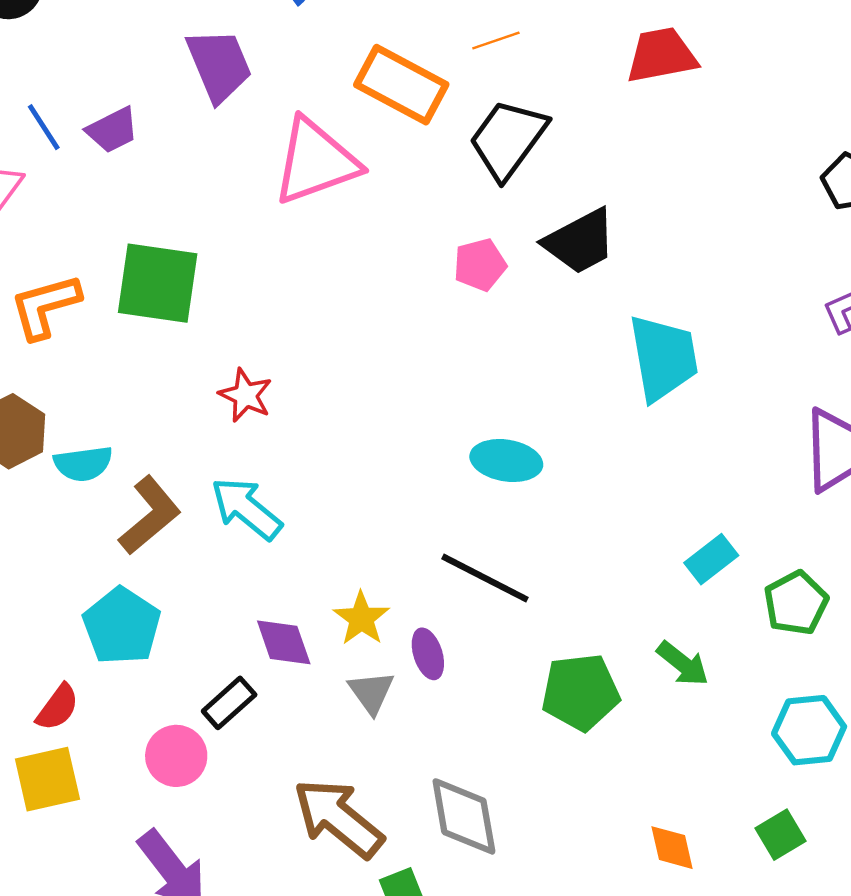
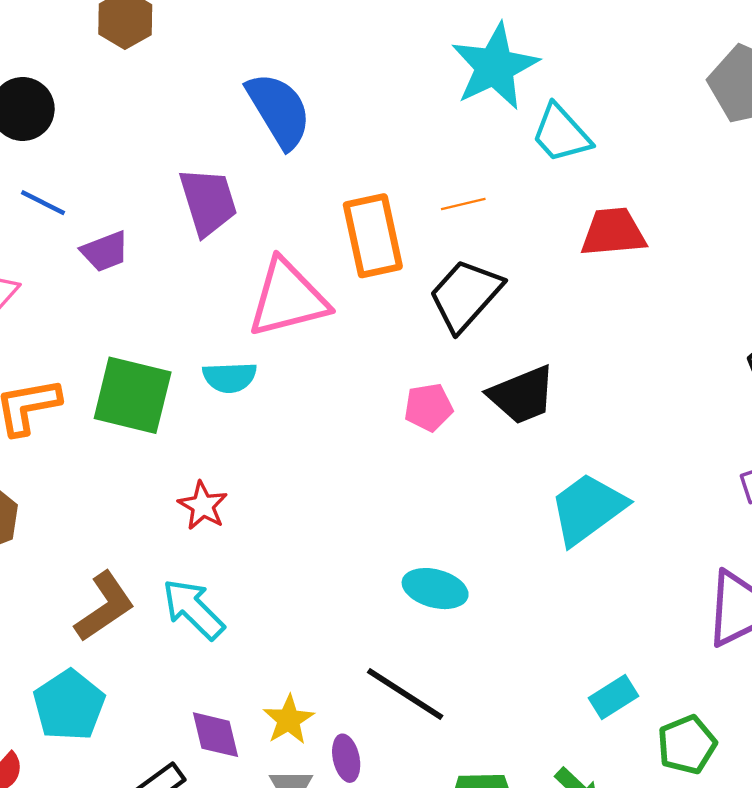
orange rectangle: (401, 85) -> (373, 236), turned 44
blue line: (44, 127) -> (43, 203), moved, turned -36
cyan trapezoid: (663, 358) -> (588, 509), turned -122
cyan semicircle: (83, 464) -> (230, 377), moved

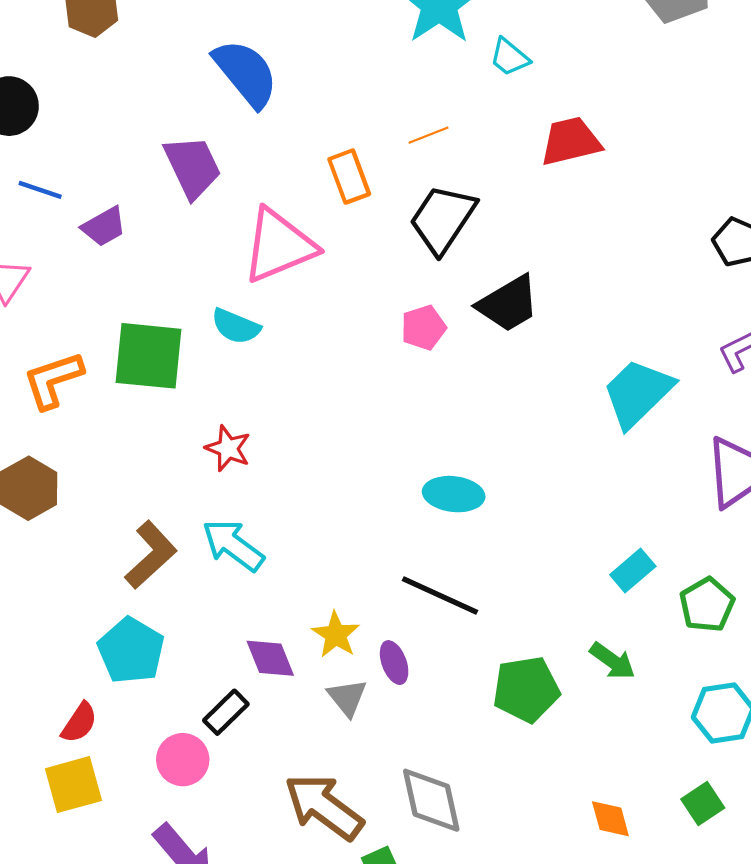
cyan trapezoid: (561, 134) -> (509, 57), size x0.7
orange rectangle: (373, 236) -> (349, 177), size x0.7
cyan semicircle: (230, 377) -> (236, 326), turned 33
cyan trapezoid: (588, 509) -> (638, 393), moved

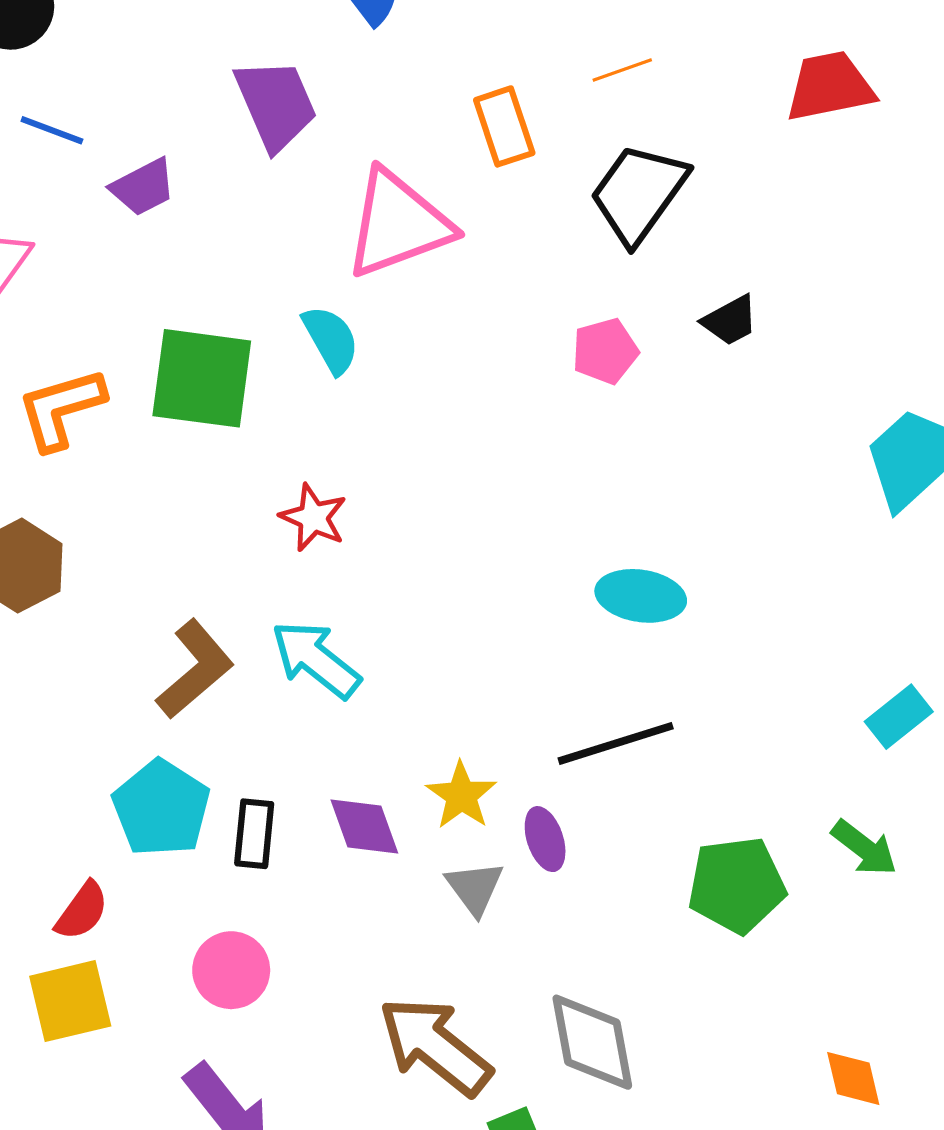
black trapezoid: (508, 304) -> (730, 321), size x0.6
cyan semicircle: (236, 326) -> (331, 340), turned -144
black line: (440, 595) -> (616, 743), turned -44
black rectangle: (226, 712) -> (254, 834), moved, turned -42

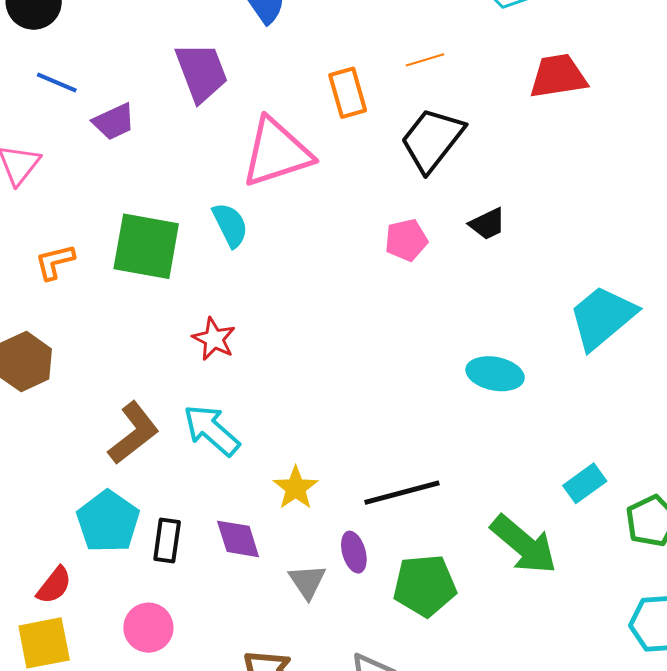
orange L-shape: (61, 409) -> (55, 262), size x0.7
cyan ellipse: (641, 596) -> (495, 374), moved
yellow star: (461, 795) -> (296, 488), moved
green arrow: (864, 848) -> (524, 545), moved, size x1.6
green pentagon: (737, 885) -> (425, 586), moved

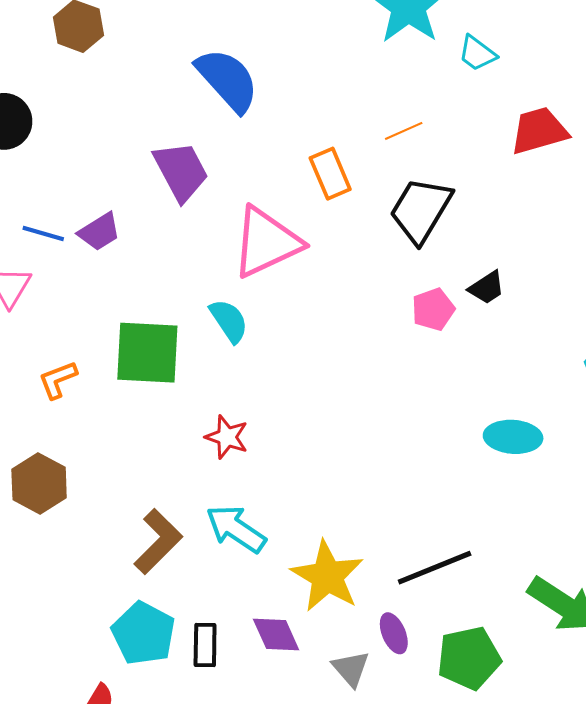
blue line: (57, 83) -> (43, 233), moved
pink pentagon: (406, 240) -> (433, 309), moved
yellow star: (296, 488) -> (327, 576), size x1.6

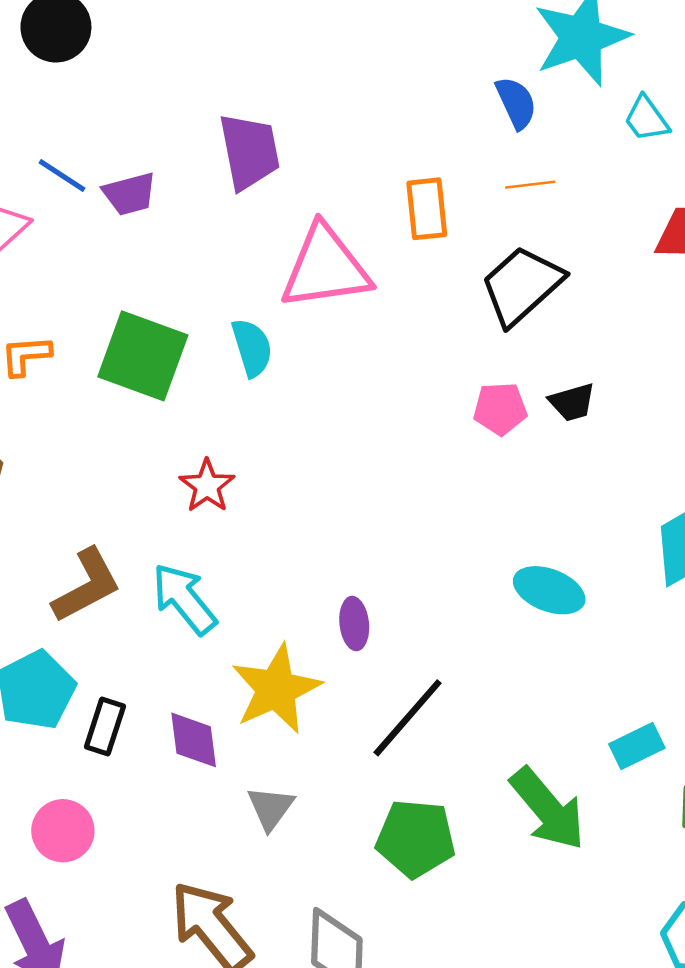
blue semicircle: (227, 80) -> (516, 103), moved, size x0.6
black line: (435, 568) -> (408, 718), turned -44
purple ellipse: (394, 633) -> (354, 624), moved

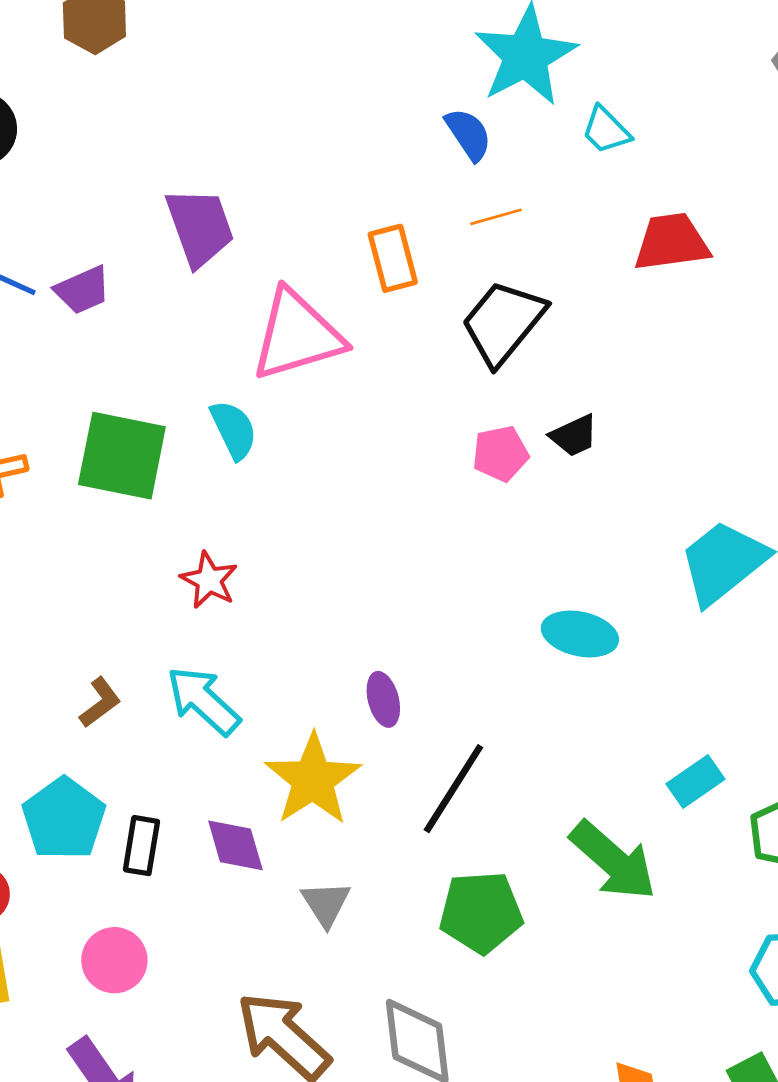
brown L-shape: (87, 586) -> (100, 702), size x0.6

